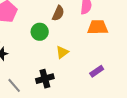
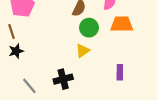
green circle: (40, 32) -> (89, 28), moved
purple rectangle: (97, 71) -> (120, 72), turned -56

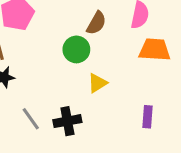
green circle: (89, 28) -> (76, 49), moved
gray line: (29, 86) -> (31, 119), moved

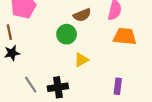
brown semicircle: (96, 23) -> (82, 15), turned 36

